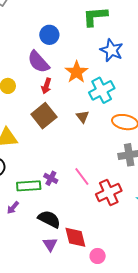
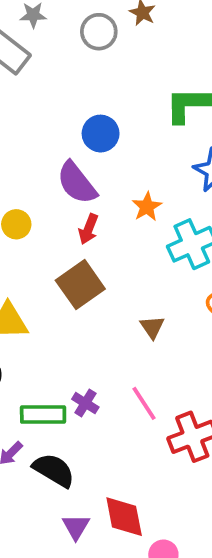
orange star: (77, 72) -> (147, 207), size x0.7
brown triangle: (83, 117) -> (152, 327), moved
black semicircle: (49, 219) -> (54, 470), moved

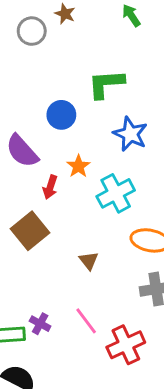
blue circle: (101, 134) -> (61, 115), moved
red arrow: (88, 229) -> (50, 187), moved

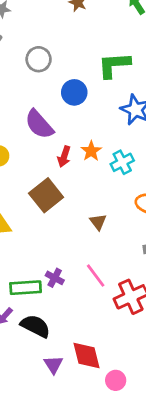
gray circle: (32, 31) -> (39, 59), moved
orange star: (78, 166) -> (91, 151), moved
cyan cross: (116, 193) -> (122, 162), size x0.7

